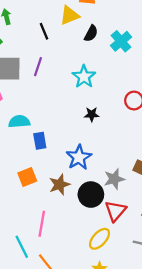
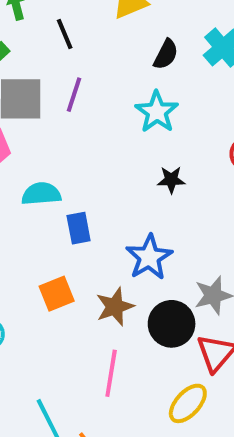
black line: (44, 31) -> (65, 34), moved
black semicircle: (91, 33) -> (166, 54), moved
pink line: (42, 224) -> (111, 373), moved

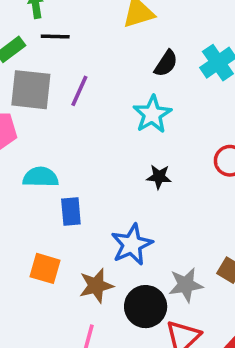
black line: (65, 34) -> (55, 37), moved, turned -72
orange square: (57, 294) -> (45, 268), turned 32

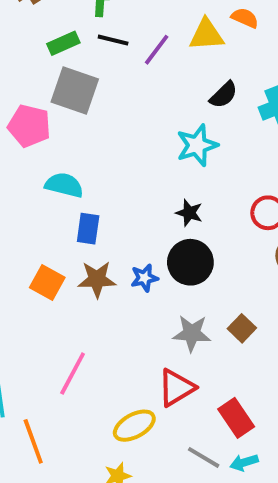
purple line: (79, 91) -> (157, 50), moved
blue star: (132, 244) -> (144, 278), size x0.6
brown star: (96, 286) -> (97, 279), moved
black circle: (146, 307) -> (190, 262), moved

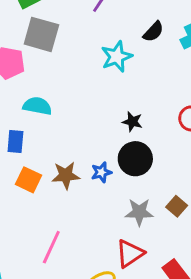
cyan star: (197, 145) -> (117, 57), moved
blue rectangle: (88, 229) -> (15, 141), moved

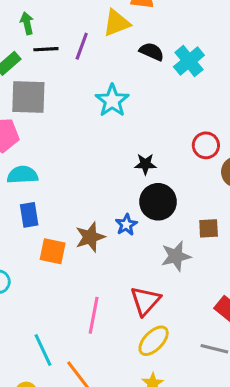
black semicircle: (153, 32) -> (152, 52), moved, turned -95
cyan semicircle: (37, 106) -> (22, 175), moved
brown square: (177, 206) -> (209, 228), moved, turned -30
red triangle: (130, 254) -> (145, 301), moved

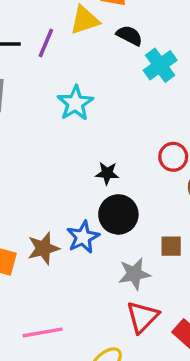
black semicircle: (152, 52) -> (129, 35), moved
blue star: (126, 225) -> (83, 237), size x1.4
red triangle: (145, 301) -> (142, 317), moved
pink line: (94, 315) -> (43, 332), turned 66

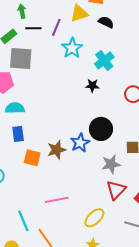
cyan cross: (160, 65) -> (104, 60), moved
cyan star: (75, 103) -> (72, 48), moved
black star: (107, 173) -> (92, 86), moved

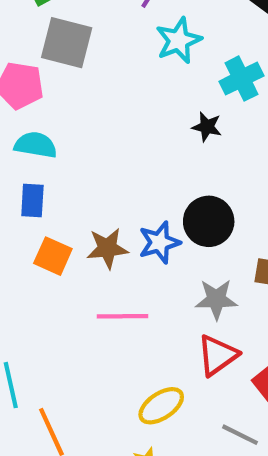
pink line: (57, 200) -> (122, 316), moved

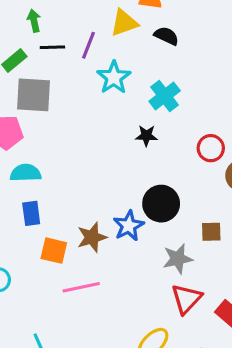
pink line: (122, 316) -> (81, 287), moved

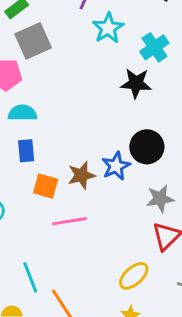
gray square: (34, 95) -> (33, 41), turned -30
black star: (146, 136) -> (136, 83), size x1.5

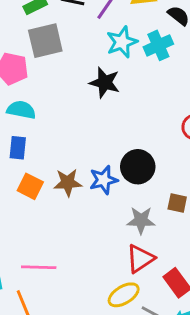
cyan cross: (154, 47) -> (158, 45), moved
black star: (136, 83) -> (105, 83), moved
pink line: (69, 221) -> (39, 267), moved
yellow ellipse: (134, 276) -> (124, 295), moved

